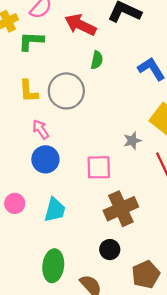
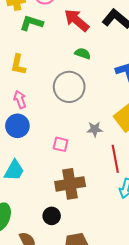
green semicircle: (97, 60) -> (83, 53), turned -98
gray circle: (66, 91) -> (69, 87), moved
pink square: (99, 167) -> (61, 144), size x0.7

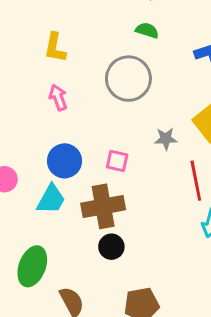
blue circle: (17, 126) -> (65, 161), moved
brown cross: (70, 184) -> (103, 206), moved
black circle: (52, 216) -> (111, 247), moved

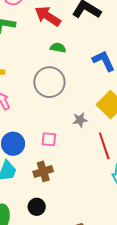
brown cross: (103, 206) -> (43, 171), size x0.7
black circle: (111, 247) -> (37, 207), moved

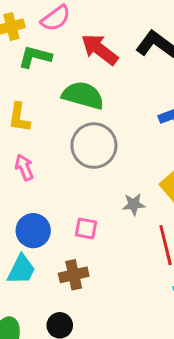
green semicircle: (58, 48) -> (83, 95), moved, size x1.8

